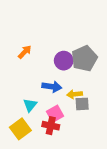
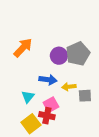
orange arrow: (25, 52) -> (23, 48), size x1.5
gray square: (82, 104) -> (85, 96), moved
yellow square: (20, 129) -> (31, 124), moved

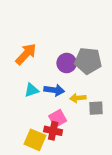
gray pentagon: (78, 54) -> (88, 61), turned 30
cyan triangle: (28, 97) -> (32, 90), moved, turned 32
yellow square: (31, 124) -> (35, 140), turned -30

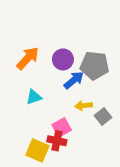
purple circle: (67, 63) -> (63, 59), moved
blue arrow: (54, 90) -> (74, 80), moved, turned -48
gray square: (96, 108) -> (103, 116), turned -35

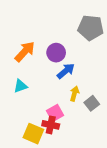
gray pentagon: (94, 66) -> (91, 28), moved
cyan triangle: (34, 97) -> (20, 86), moved
yellow arrow: (84, 106) -> (74, 94), turned 112

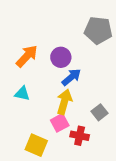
cyan triangle: (20, 86) -> (22, 94), turned 32
yellow arrow: (74, 94) -> (64, 102), moved, size x1.5
red cross: (51, 125) -> (80, 136), moved

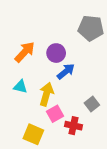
yellow arrow: (64, 102) -> (46, 94), moved

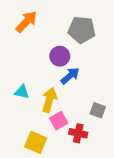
gray pentagon: (91, 28) -> (82, 30), moved
orange arrow: (25, 52) -> (26, 22), moved
gray square: (92, 104) -> (98, 110), turned -32

